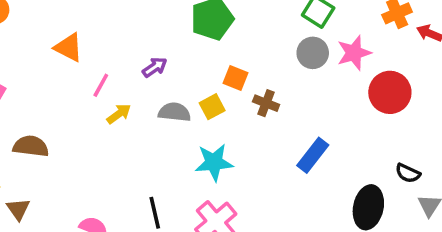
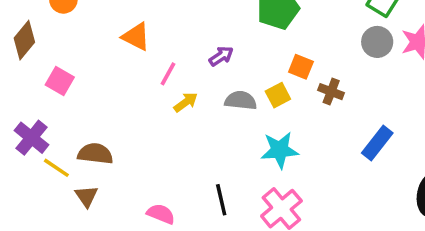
brown semicircle: (31, 146) -> (95, 154), moved

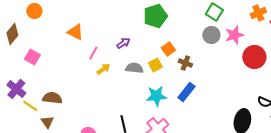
orange square: (301, 67) -> (168, 49), turned 32
blue rectangle: (377, 143) -> (186, 92), moved

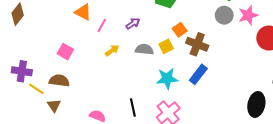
pink line: (93, 53) -> (102, 26), moved
pink square: (32, 57) -> (65, 52), moved
brown cross: (185, 63) -> (197, 44), size x1.5
purple cross: (16, 89) -> (22, 71), turned -30

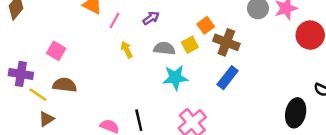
yellow arrow: (112, 50) -> (127, 50), turned -80
pink square: (65, 52) -> (56, 51), moved
cyan star: (167, 79) -> (175, 78), moved
brown triangle: (54, 106) -> (46, 119), moved, turned 32
black line: (133, 108) -> (139, 120), moved

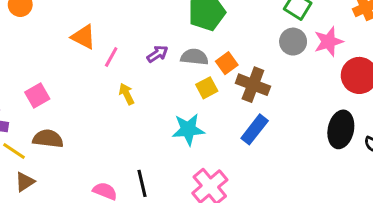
gray semicircle: (164, 48) -> (194, 57), moved
pink square: (56, 51) -> (37, 96), turned 30
black ellipse: (296, 113) -> (341, 129), moved

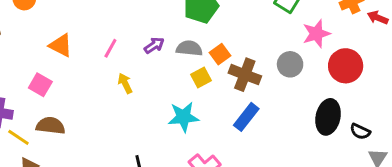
orange triangle: (83, 37) -> (61, 45), moved
gray circle: (293, 42) -> (290, 64), moved
pink square: (37, 96) -> (40, 85), turned -30

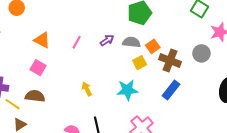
yellow arrow: (125, 83) -> (87, 89), moved
pink square: (40, 85) -> (38, 68), moved

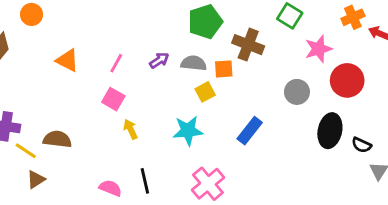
orange square: (153, 46) -> (224, 69), turned 32
gray circle: (201, 53) -> (297, 92), moved
brown cross: (170, 61) -> (248, 45), moved
pink square: (38, 68) -> (113, 99), moved

